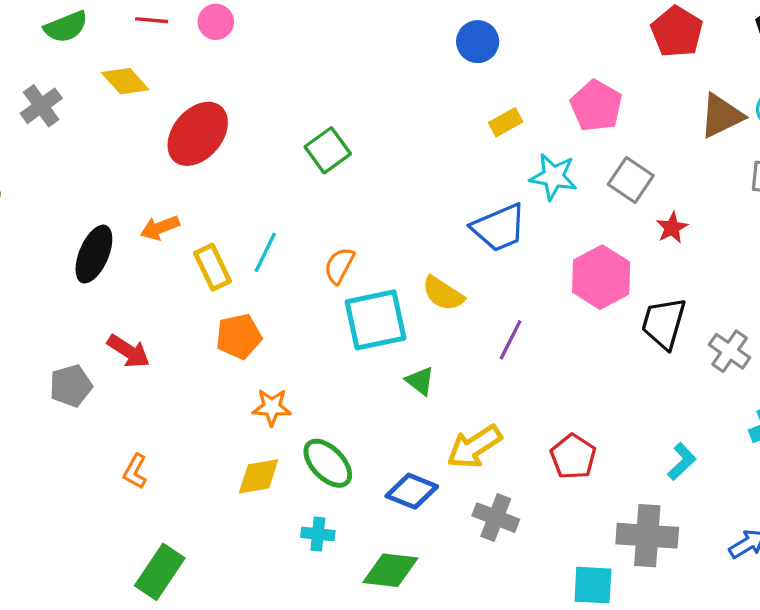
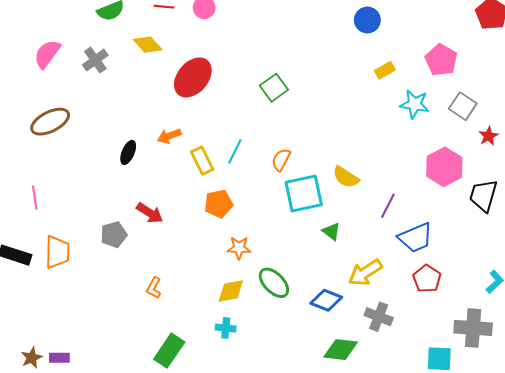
blue trapezoid: (499, 228) -> (416, 238), moved
black ellipse: (94, 254) -> (128, 152), size x0.7
cyan cross: (318, 534) -> (226, 328), moved
green diamond: (390, 570) -> (341, 350), moved

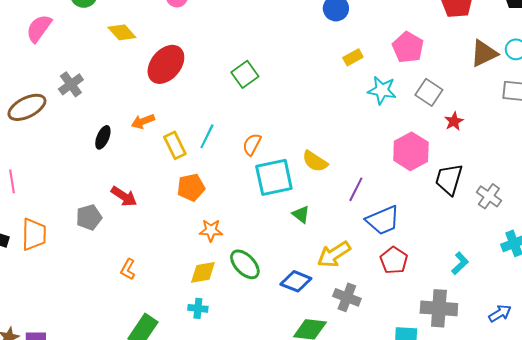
pink semicircle: (47, 54) -> (39, 28), moved
gray cross: (95, 60) -> (71, 84), moved

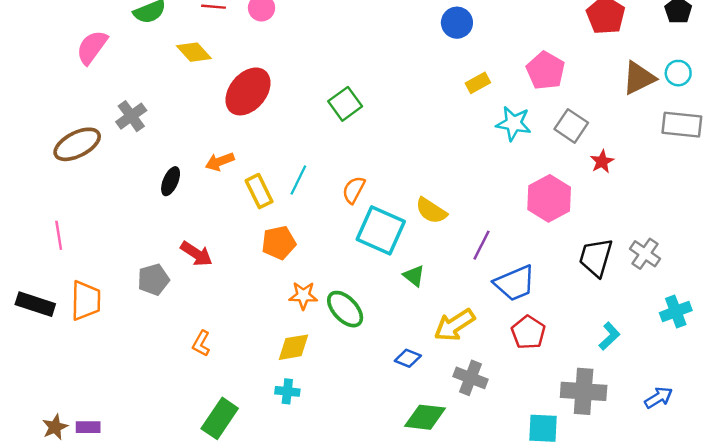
cyan square: (274, 177) -> (381, 230), turned 36
black trapezoid: (449, 179) -> (596, 257), moved
green ellipse: (245, 264) -> (345, 309), moved
blue diamond: (296, 281) -> (408, 358), size x0.7

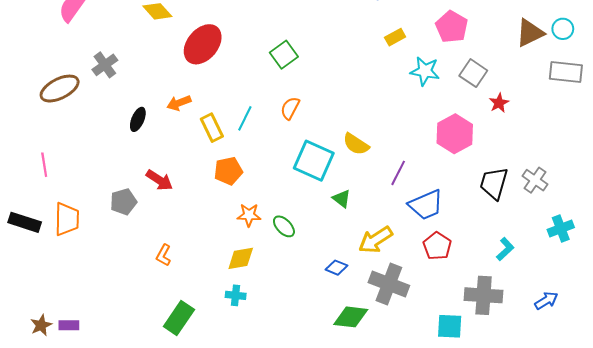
orange semicircle: (354, 190) -> (290, 108), moved
green ellipse: (345, 309) -> (284, 226), size x0.7
gray cross: (470, 378) -> (389, 284), size x1.4

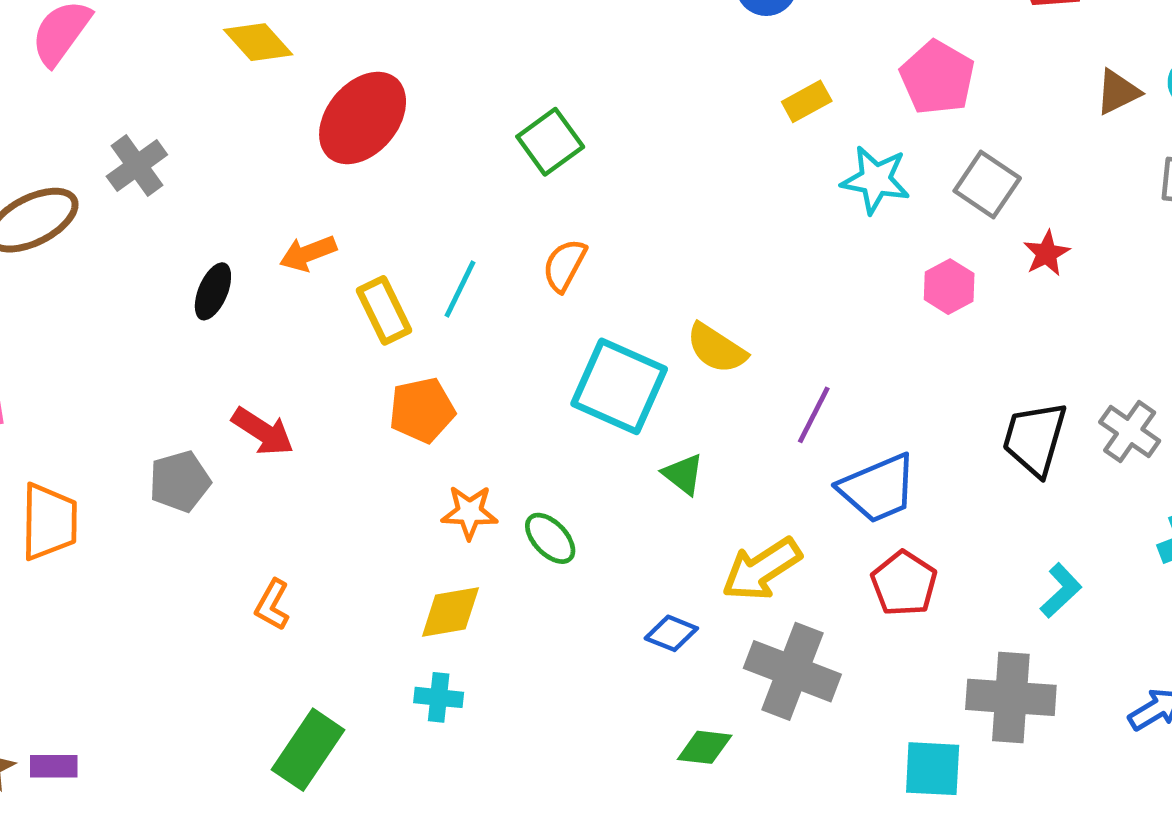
brown triangle: (530, 33) -> (1118, 92), size x0.7
pink hexagon: (455, 134) -> (949, 287), moved, size x0.6
green diamond: (351, 317) -> (705, 747), size x0.7

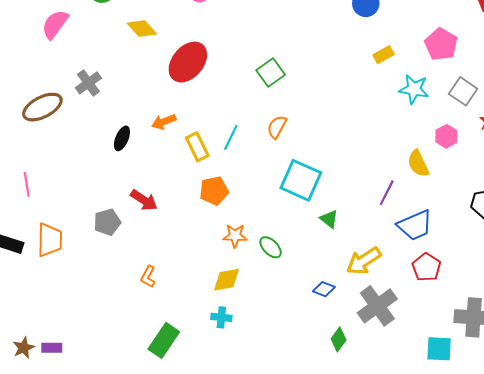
yellow semicircle: (716, 348) -> (418, 164), moved, turned 32
gray cross: (792, 671) -> (377, 306), turned 33
green diamond: (705, 747) -> (339, 339), turned -60

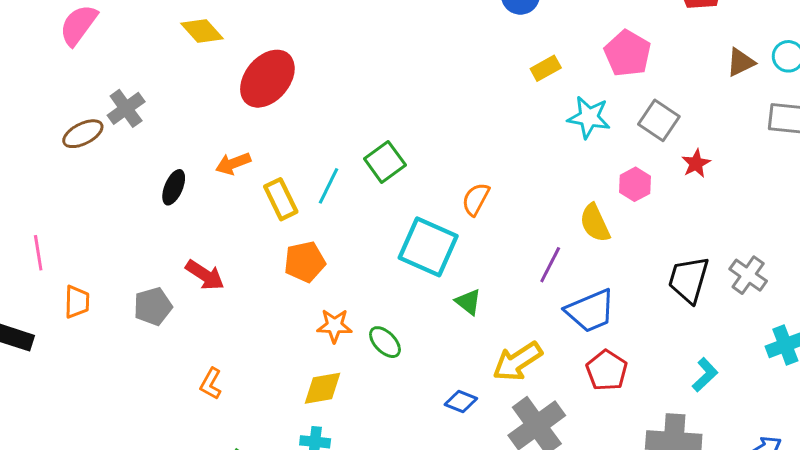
green square: (271, 72) -> (385, 162), moved
brown ellipse: (42, 107) -> (83, 134), moved, size x0.7
orange semicircle: (277, 127) -> (476, 199), moved
orange trapezoid: (50, 240) -> (77, 302), moved, size x0.7

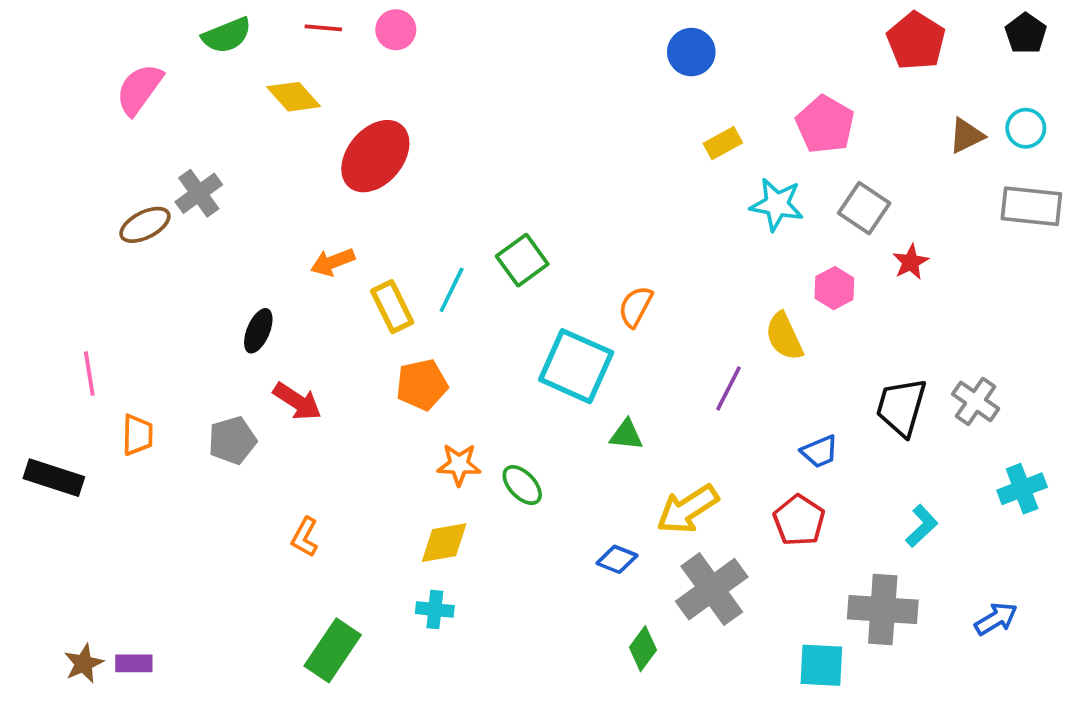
black ellipse: (174, 187) -> (258, 331), moved
green triangle: (468, 302) -> (626, 435), turned -32
blue trapezoid: (590, 311) -> (820, 452), moved, size x0.6

